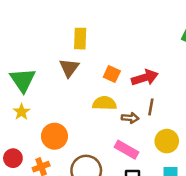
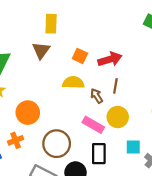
brown arrow: (130, 118) -> (97, 96), turned -128
yellow circle: (167, 141) -> (118, 117), moved

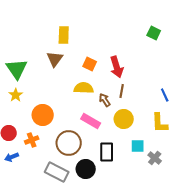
red arrow: (110, 59) -> (117, 67), turned 90
pink rectangle: (93, 125) -> (91, 121), moved

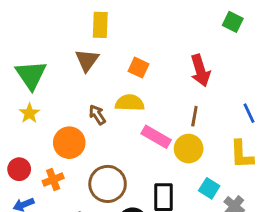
red arrow: (117, 67) -> (200, 70), moved
brown line: (122, 91) -> (194, 116), moved
brown arrow: (105, 100) -> (97, 115), moved
pink rectangle: (91, 121) -> (156, 137), moved
cyan square: (138, 146) -> (209, 188), turned 32

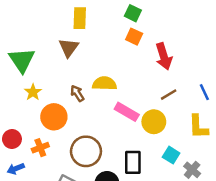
green square: (233, 22) -> (133, 13), moved
orange square: (138, 68) -> (134, 37), moved
yellow star: (29, 113) -> (33, 92), moved
brown line: (194, 116) -> (169, 95), moved, turned 49

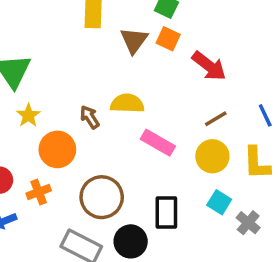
brown triangle: (69, 48) -> (134, 40), moved
red arrow: (164, 56) -> (209, 66), turned -35
yellow circle: (154, 122) -> (212, 156), moved

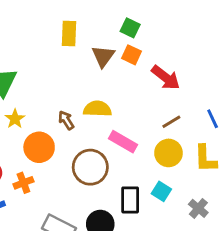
brown circle: (102, 197) -> (90, 167), moved
cyan square: (219, 202) -> (161, 191), moved

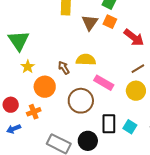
cyan square: (161, 191) -> (130, 127), moved

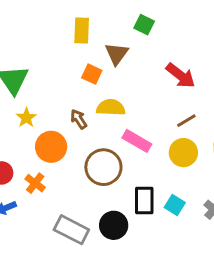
orange square: (110, 22) -> (92, 74), moved
orange cross: (34, 112) -> (35, 183), turned -32

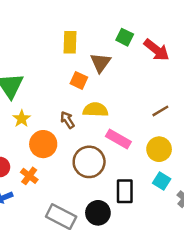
red arrow: (181, 76) -> (157, 50), moved
brown line: (186, 121) -> (160, 111), moved
cyan square: (175, 205) -> (162, 181), moved

